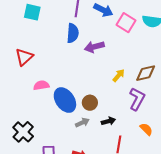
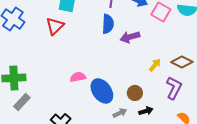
red triangle: (24, 57) -> (55, 26), moved
brown diamond: (146, 73) -> (182, 62), turned 40
brown circle: (90, 103) -> (135, 93), moved

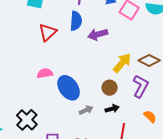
red triangle: (55, 26) -> (48, 32), moved
yellow arrow: (155, 65) -> (122, 63), size x1.5
brown circle: (135, 93) -> (110, 88), moved

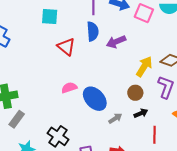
red triangle: (48, 32) -> (66, 47), turned -30

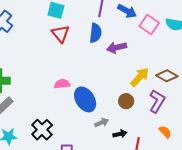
red triangle: (66, 47) -> (60, 34), moved
black arrow: (141, 113) -> (120, 134), moved

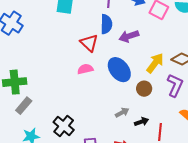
red triangle: (60, 34) -> (89, 43), moved
pink semicircle: (62, 84) -> (85, 69), moved
blue ellipse: (85, 99) -> (119, 70), moved

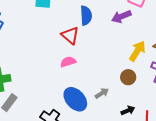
purple arrow: (129, 36) -> (121, 17), moved
blue ellipse: (119, 70) -> (75, 99), moved
gray arrow: (122, 113) -> (102, 93), moved

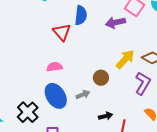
pink semicircle: (68, 62) -> (55, 67), moved
brown circle: (128, 77) -> (101, 78), moved

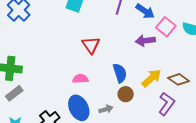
blue semicircle: (81, 15) -> (120, 73), moved, turned -30

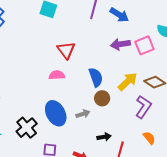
pink square: (166, 27) -> (144, 45), moved, turned 30
pink semicircle: (80, 79) -> (57, 75), moved

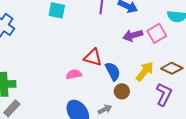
red triangle: (66, 50) -> (93, 57), moved, turned -30

